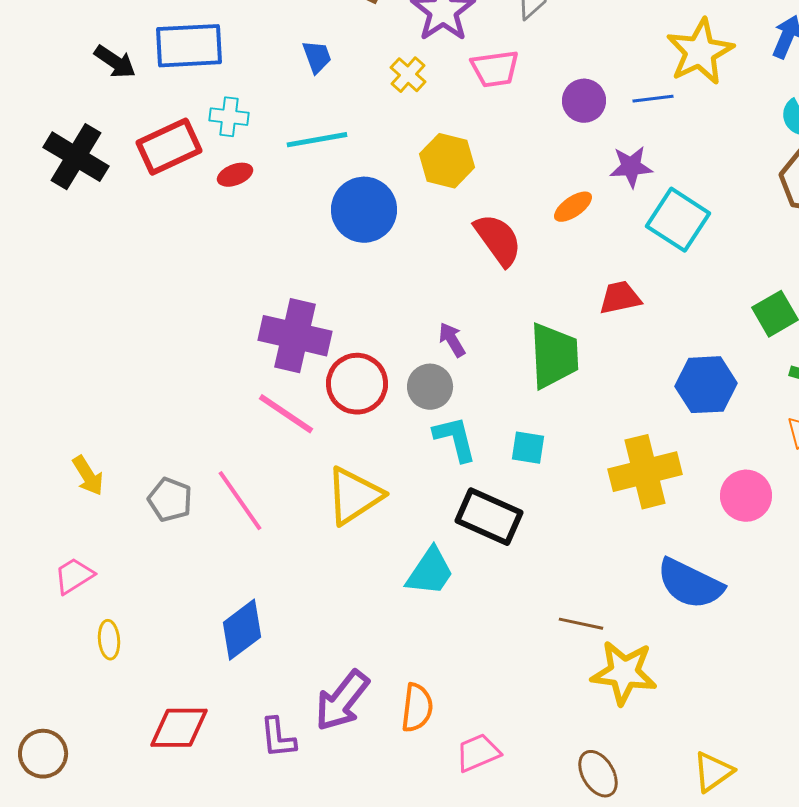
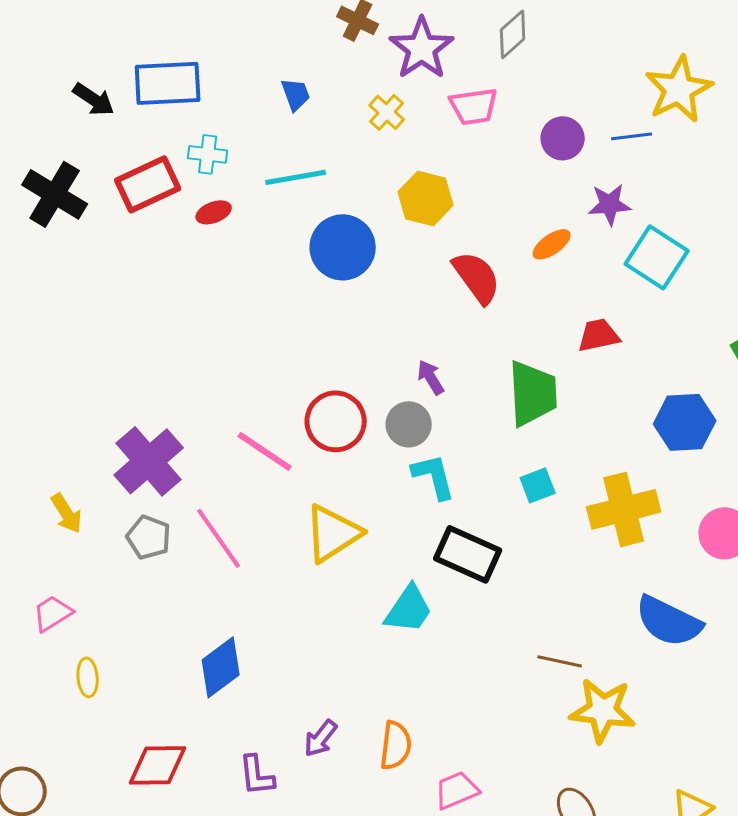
purple cross: (295, 336) -> (149, 461), moved, turned 36
cyan square: (528, 448) -> (538, 485), moved, turned -30
purple arrow: (342, 701) -> (321, 738), size x0.6

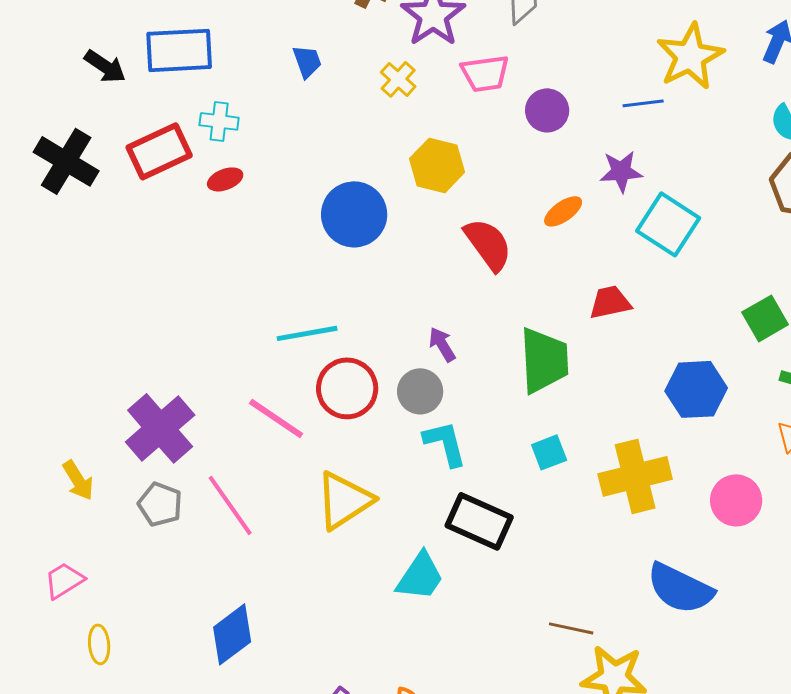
purple circle: (563, 138) -> (547, 110), moved
cyan line: (296, 177) -> (307, 333), moved

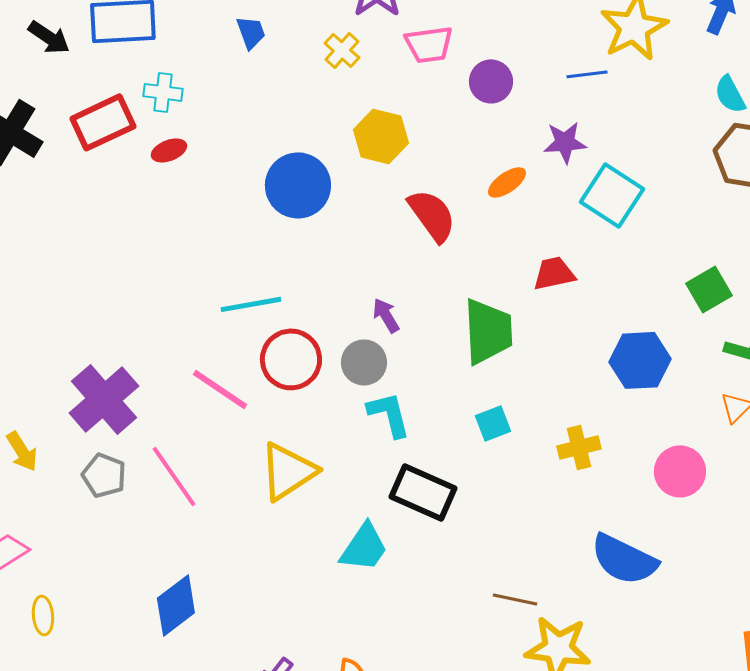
yellow cross: (635, 476) -> (579, 447), size x0.6

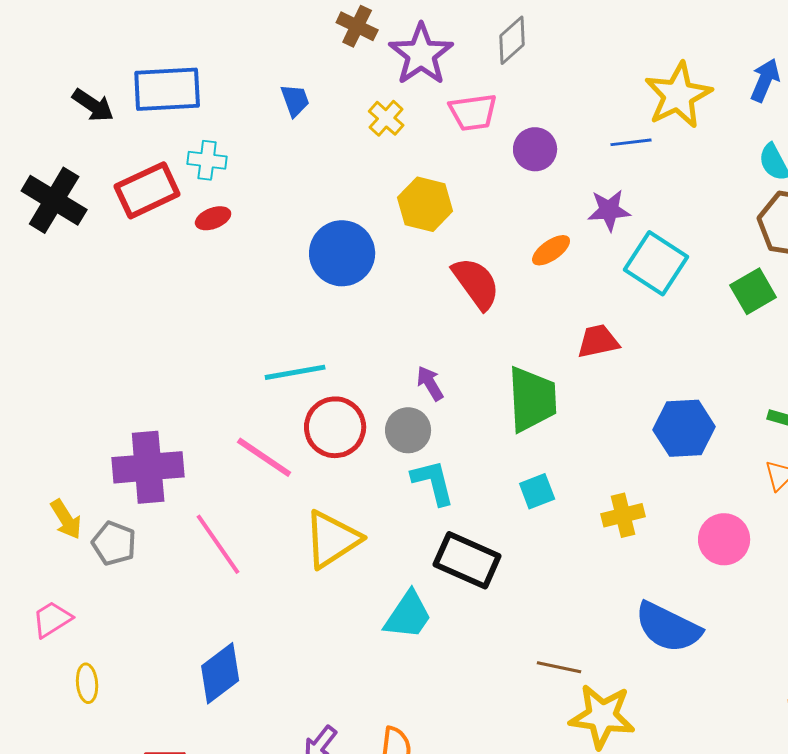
green square: (709, 289) -> (753, 291), moved
purple cross: (104, 399) -> (148, 467), turned 36
gray pentagon: (104, 475) -> (114, 543), moved

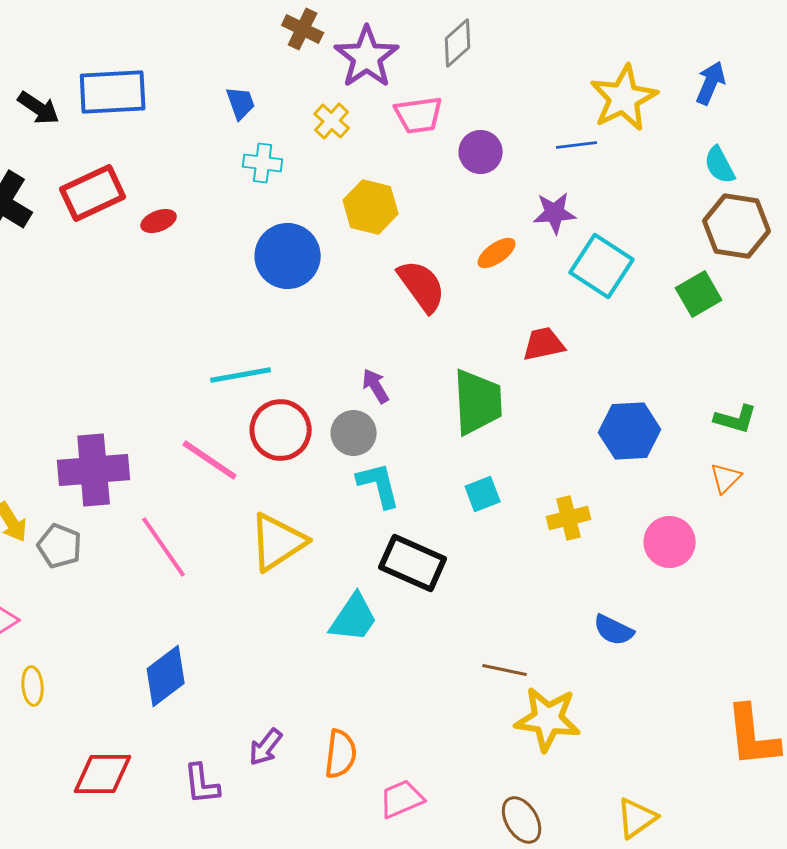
cyan cross: (207, 160) -> (263, 163), moved
blue semicircle: (668, 627) -> (614, 630), size x0.6

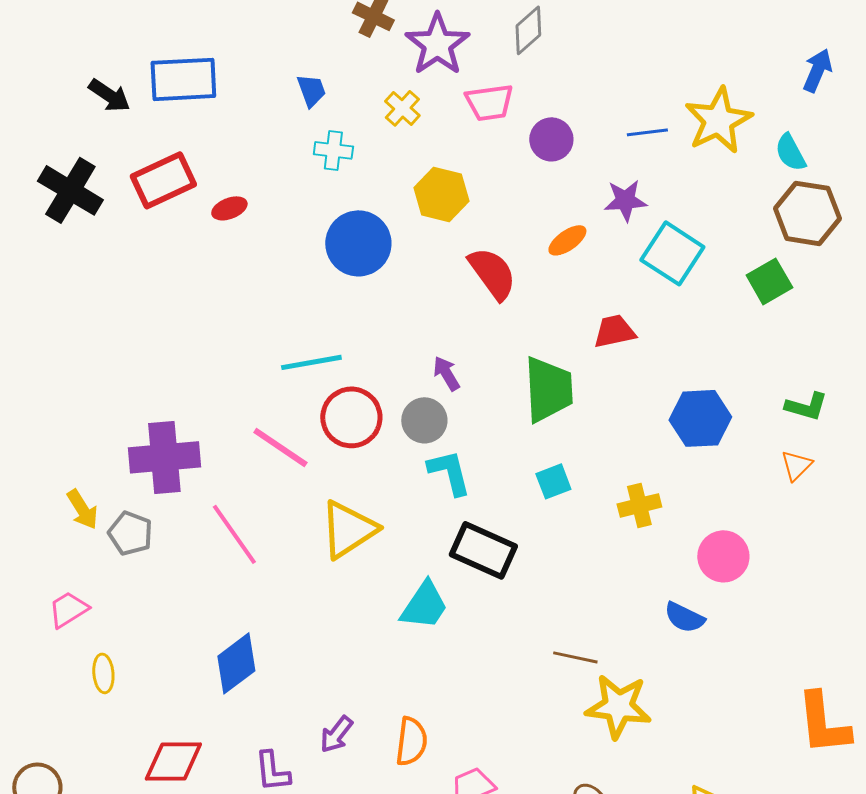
blue arrow: (711, 83) -> (817, 70), moved
yellow star: (624, 98) -> (718, 120), moved
pink circle: (670, 542) -> (723, 556), moved

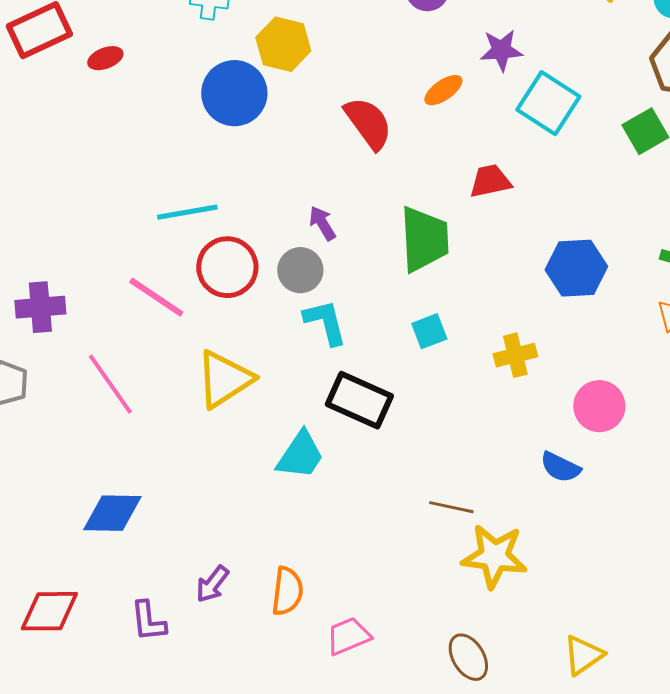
yellow hexagon: (441, 194) -> (283, 44), moved
purple cross: (164, 457) -> (40, 307), size x0.7
blue diamond: (236, 663) -> (112, 513), turned 38

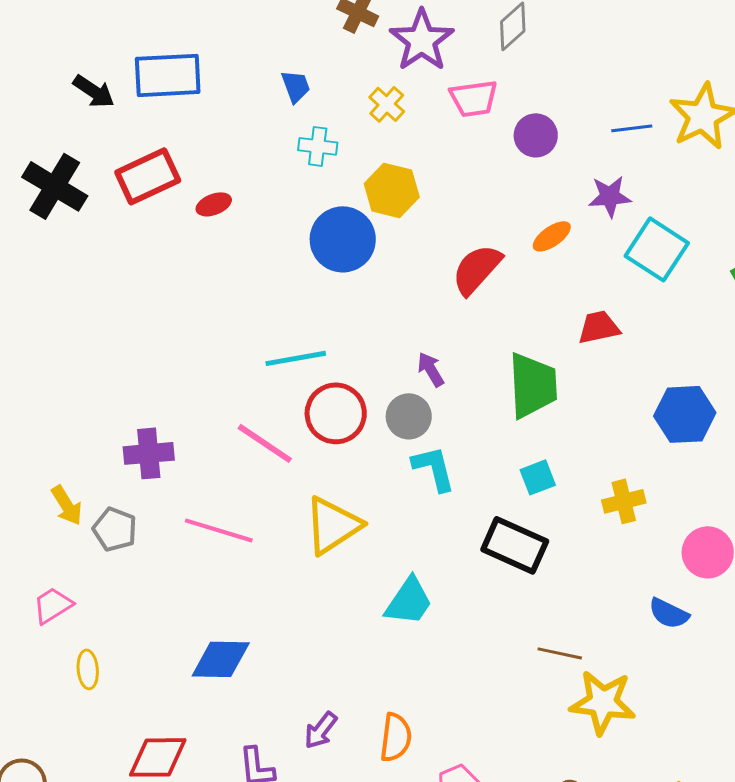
red semicircle: (368, 123) -> (477, 269), turned -102
pink line: (110, 384) -> (219, 530), turned -38
black rectangle: (359, 400) -> (515, 545), moved

